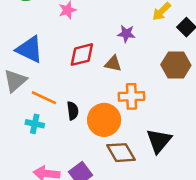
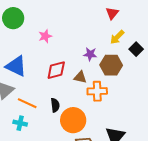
brown hexagon: (176, 65) -> (111, 65), moved
orange cross: (131, 96) -> (97, 91), moved
black semicircle: (73, 111) -> (55, 105), moved

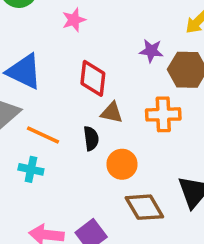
red diamond: (56, 70) -> (93, 78), turned -70
brown triangle: (80, 77) -> (112, 113), moved
orange circle: (73, 120) -> (122, 164), size x0.7

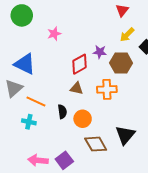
red diamond: (93, 78) -> (80, 64), moved, turned 55
black semicircle: (91, 138) -> (62, 112), moved

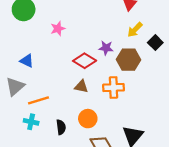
blue triangle: (25, 64) -> (27, 61), size x0.6
red diamond: (80, 64) -> (85, 61), turned 60
orange line: (36, 102) -> (39, 100), turned -42
black semicircle: (62, 112) -> (61, 127), moved

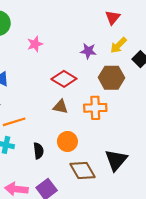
purple star: (106, 48) -> (88, 51), moved

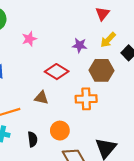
brown triangle: (60, 107) -> (41, 98), moved

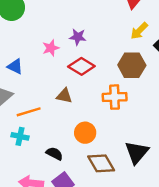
pink star: (29, 39) -> (51, 48), moved
purple star: (80, 45) -> (78, 37), moved
black semicircle: (33, 139) -> (54, 154), moved, turned -56

